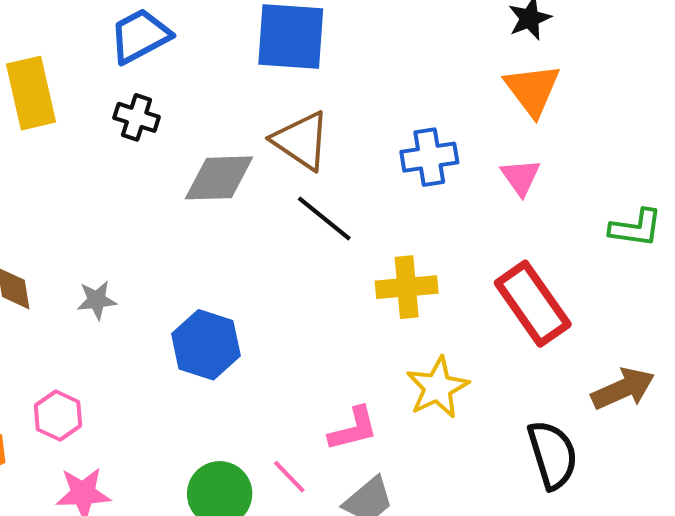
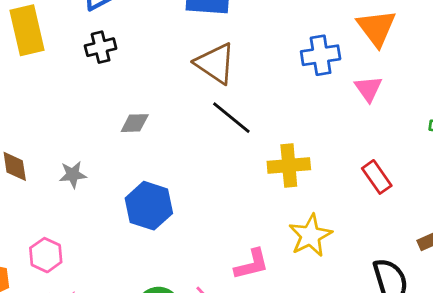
black cross: (137, 117) -> (101, 47), turned -32
blue cross: (429, 157) -> (321, 55), moved
gray diamond: (219, 178) -> (135, 123), moved, size x0.6
red rectangle: (533, 304) -> (377, 177), size x0.6

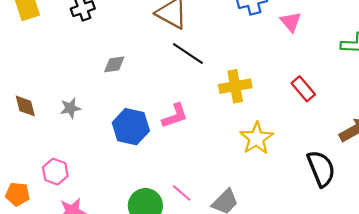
pink L-shape: (252, 264) -> (175, 116), moved

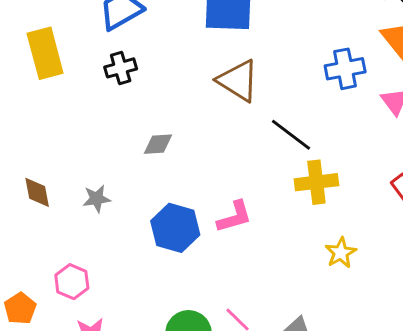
black line: (188, 53) -> (291, 135), moved
yellow star: (257, 138) -> (341, 253), size x0.7
orange pentagon: (18, 194) -> (20, 308), turned 30

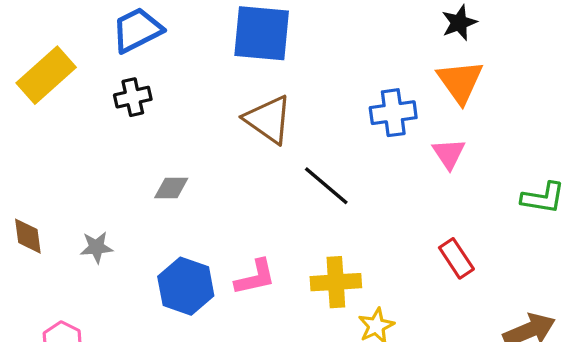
yellow rectangle: (45, 53) -> (46, 75), turned 60
yellow cross: (316, 182) -> (336, 282), moved

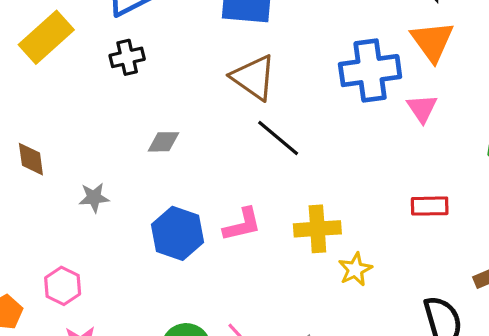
blue cross: (393, 113) -> (370, 71), size x1.4
black line: (326, 186) -> (278, 138), moved
brown diamond: (28, 236) -> (31, 159), moved
red rectangle: (456, 258) -> (430, 206), turned -57

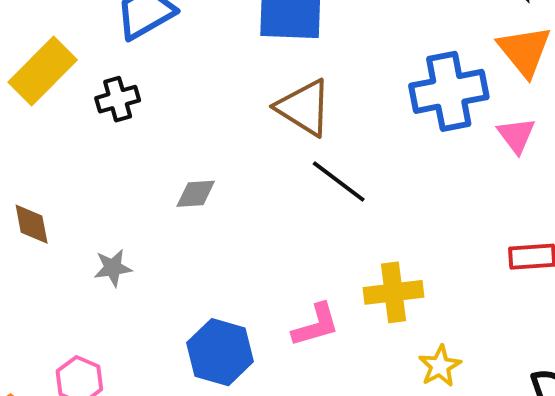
black cross: (127, 57) -> (118, 99), moved
pink L-shape: (242, 225) -> (316, 325), moved
blue hexagon: (178, 233) -> (220, 352), moved
yellow star: (355, 269) -> (440, 366), moved

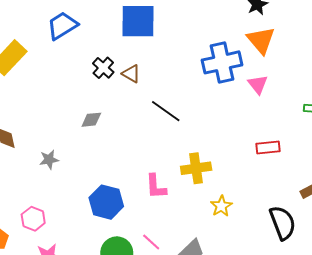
black cross: (118, 99) -> (103, 68), moved, turned -30
brown triangle: (304, 108) -> (131, 74), moved, size x0.6
pink L-shape: (316, 325) -> (156, 186), turned 104

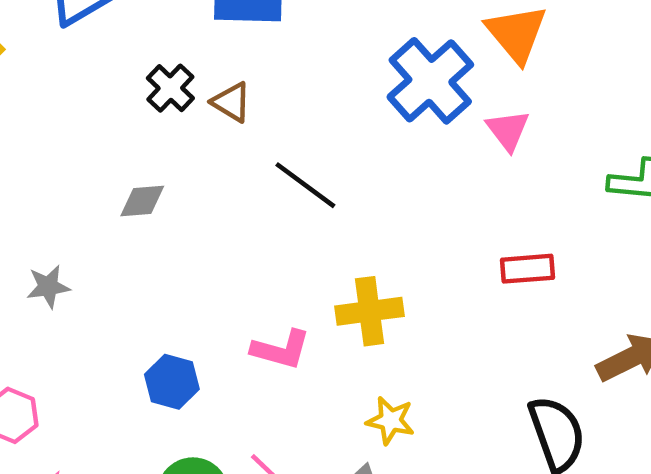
blue cross: (222, 62) -> (430, 81), turned -30
pink L-shape: (156, 186) -> (281, 350), turned -72
blue hexagon: (106, 202) -> (172, 382), size x0.7
yellow star: (221, 206) -> (390, 420), moved, turned -30

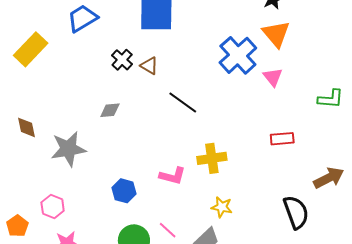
gray star: (48, 287) -> (68, 149), size x1.8

